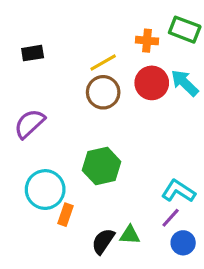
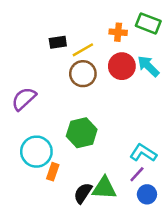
black rectangle: (33, 53) -> (58, 42), moved
green triangle: (130, 235) -> (104, 188), size x1.5

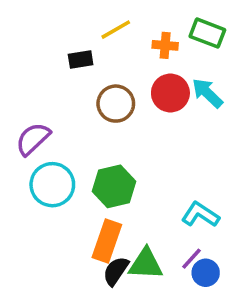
yellow line: (83, 50) -> (116, 30), moved
cyan circle: (36, 152) -> (52, 185), moved
orange rectangle: (53, 172) -> (107, 241), moved, size x1.6
purple line: (137, 174) -> (192, 259), moved

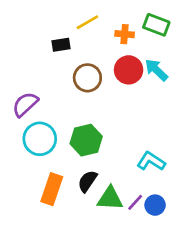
orange rectangle: (107, 241) -> (52, 189), moved
purple line: (192, 259) -> (135, 202), moved
black semicircle: (116, 271) -> (87, 181), moved

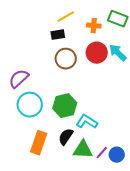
black rectangle: (61, 45) -> (58, 35), moved
cyan L-shape: (151, 161) -> (87, 122), moved

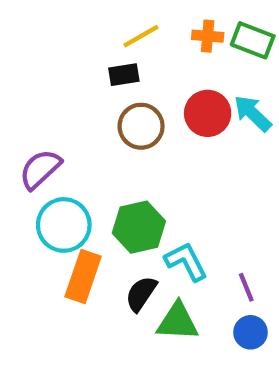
orange cross: (94, 26) -> (208, 36), moved
cyan L-shape: (87, 122) -> (186, 261), turned 30
orange rectangle: (39, 143) -> (83, 277), moved
purple line: (102, 153) -> (246, 287), moved, turned -64

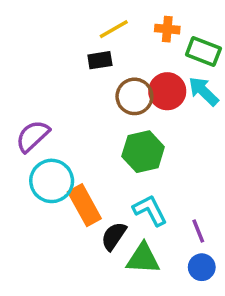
green rectangle: (253, 40) -> (203, 52), moved
brown circle: (141, 126) -> (134, 96), moved
green hexagon: (139, 227) -> (143, 152), moved
orange rectangle: (83, 277) -> (84, 205), moved, turned -48

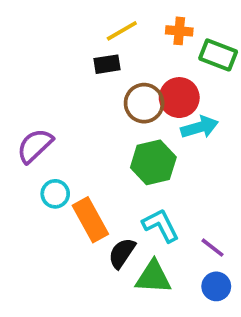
cyan arrow: (203, 91) -> (200, 127), moved, turned 120
cyan circle: (52, 181) -> (55, 194), size x0.6
purple line: (198, 231) -> (213, 248), turned -30

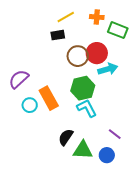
orange rectangle: (90, 220) -> (49, 98), moved
cyan L-shape: (161, 225) -> (87, 108), moved
blue circle: (216, 286) -> (107, 155), moved

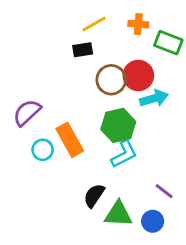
cyan L-shape: (87, 108) -> (124, 154), turned 90

